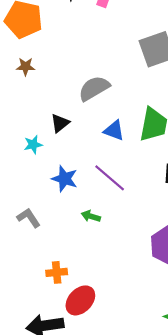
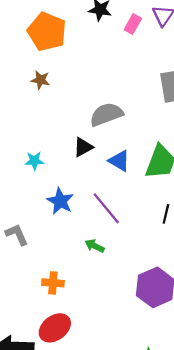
black triangle: (60, 123) -> (83, 147), moved
green arrow: (91, 216) -> (95, 246), moved
orange cross: (57, 272) -> (53, 283), moved

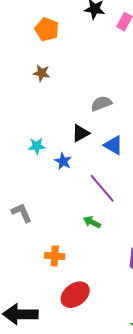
orange pentagon: (47, 32) -> (47, 29), size x0.7
gray semicircle: (106, 114) -> (101, 103), size x0.7
blue star: (60, 201) -> (63, 161), moved, size x0.7
red ellipse: (55, 328) -> (75, 295), moved

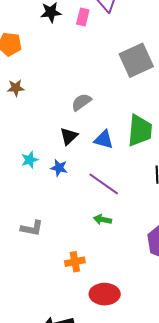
gray L-shape: (22, 213) -> (32, 228), turned 140
red ellipse: (75, 295) -> (105, 294), turned 52

